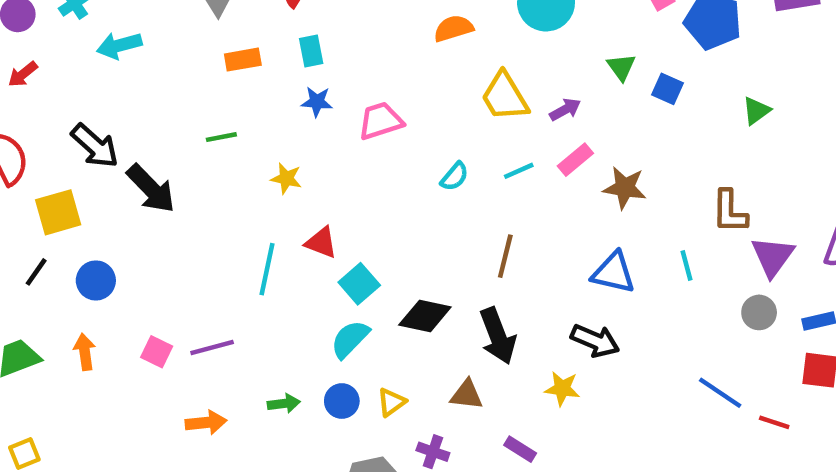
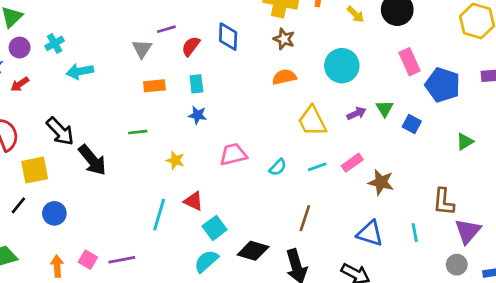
purple arrow: (565, 110) -> (356, 113), moved
pink trapezoid: (381, 121) -> (233, 154), moved
orange arrow: (85, 352) -> (57, 266), moved

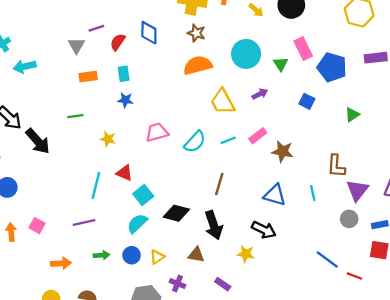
orange semicircle: (284, 77) -> (198, 65), size x1.4
green triangle: (385, 109) -> (281, 64), moved
cyan semicircle: (278, 167) -> (195, 142), size x1.5
purple line: (122, 260) -> (84, 223), moved

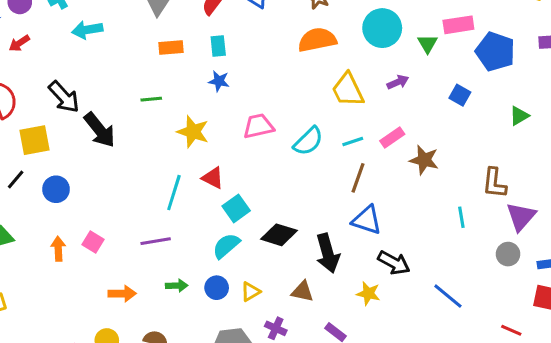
pink rectangle: (303, 49) -> (458, 25), turned -75
yellow star: (108, 139) -> (193, 132), size x1.5
brown line: (219, 184) -> (358, 178), moved
blue triangle: (275, 195) -> (367, 220), moved
blue line: (327, 260) -> (448, 296), moved

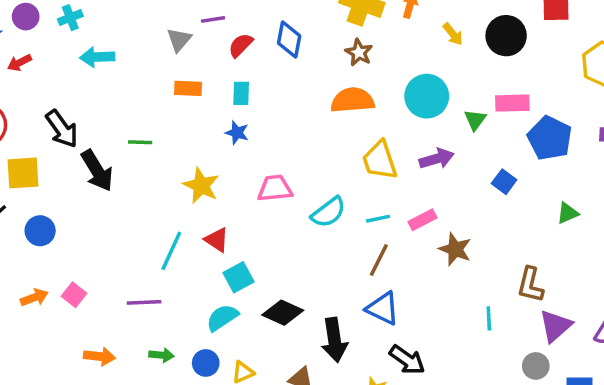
purple arrow: (398, 82) -> (437, 159), size x1.4
green line: (151, 99) -> (140, 142), moved
orange arrow: (58, 249) -> (34, 297), turned 65

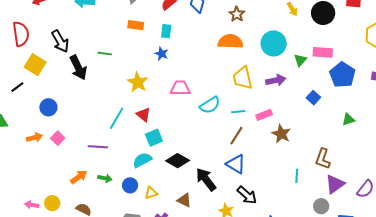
yellow square: (23, 173) -> (35, 65), turned 30
blue circle: (40, 231) -> (48, 107), moved
black arrow: (334, 340) -> (206, 179), turned 145
orange arrow: (99, 356) -> (79, 177), moved, turned -48

